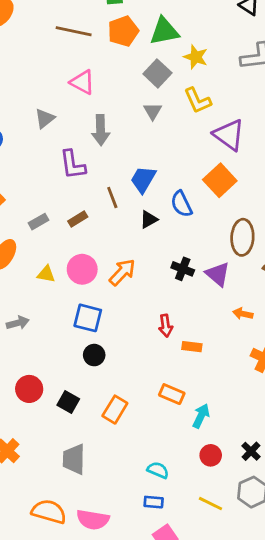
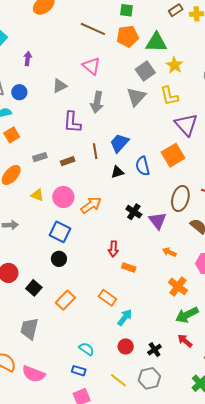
gray triangle: (153, 111) -> (136, 97), size x1.5

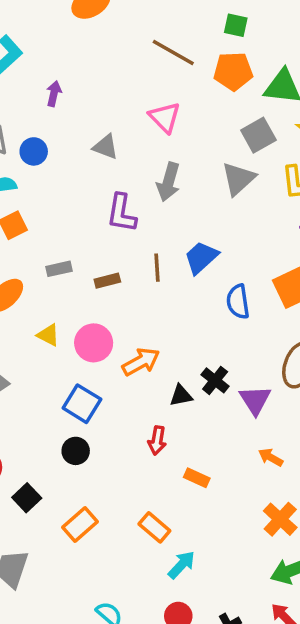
gray triangle: (60, 86) -> (106, 147), turned 42
black triangle: (117, 172) -> (181, 396), moved
red arrow: (113, 249) -> (157, 440), moved

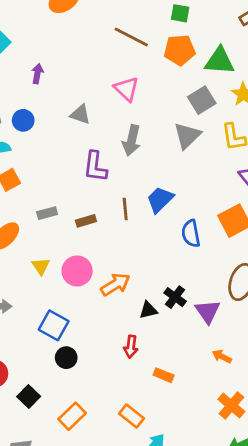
yellow triangle: (48, 335) -> (41, 266), turned 30
blue square: (82, 404) -> (54, 325), moved

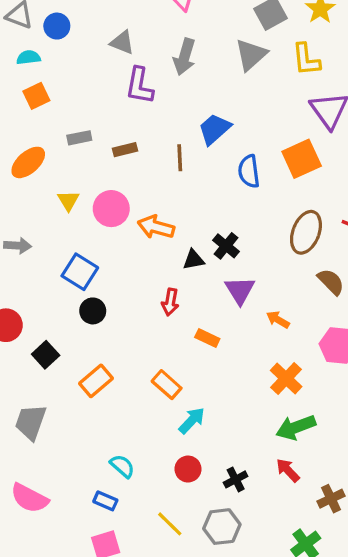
gray triangle: (80, 114) -> (122, 42), moved
brown line: (125, 209) -> (180, 158), moved
orange arrow: (115, 284) -> (156, 227), turned -136
purple triangle: (208, 311) -> (240, 290), moved

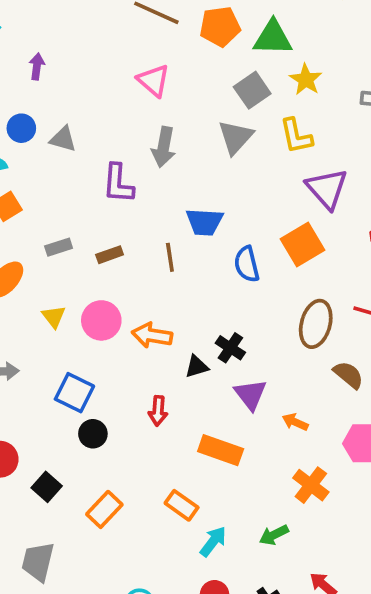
gray triangle: (122, 42) -> (63, 139), moved
blue trapezoid: (214, 129) -> (204, 222), turned -129
red arrow: (170, 302) -> (158, 411), moved
orange rectangle: (207, 338) -> (221, 450), size x1.6
green arrow: (296, 427) -> (274, 535), moved, size x0.7

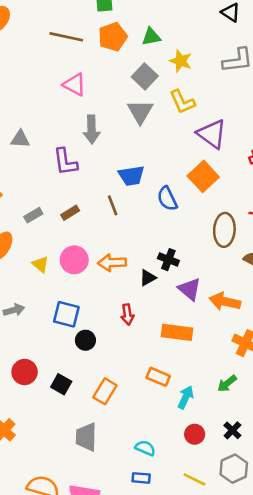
green triangle: (273, 38) -> (151, 37), size x0.7
orange arrow: (295, 422) -> (225, 302), size x1.6
gray trapezoid: (38, 562) -> (86, 437), moved

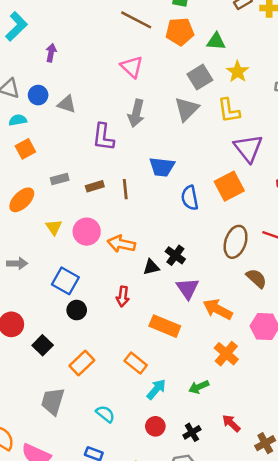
brown line: (113, 205) -> (125, 189), moved
cyan semicircle: (145, 448) -> (105, 414), moved

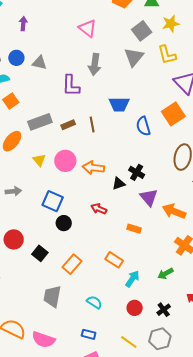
yellow star: (238, 72) -> (171, 24), turned 30
gray rectangle: (60, 179) -> (40, 122), size x1.6
red arrow: (123, 296) -> (99, 209), turned 112
orange rectangle: (165, 326) -> (134, 229), size x0.6

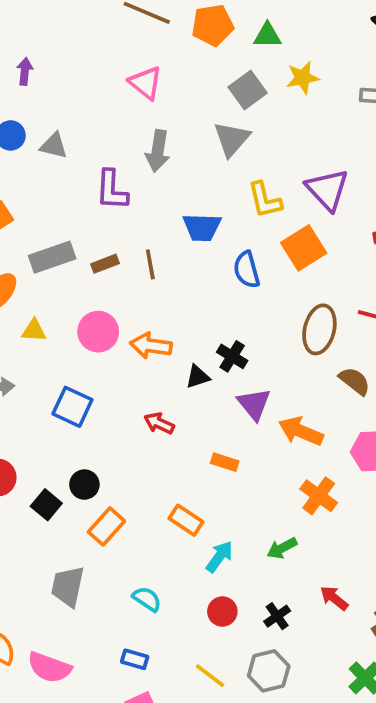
yellow L-shape: (167, 55) -> (265, 200), moved
yellow triangle: (39, 160) -> (34, 331), moved, turned -48
black circle: (64, 223) -> (84, 485), moved

